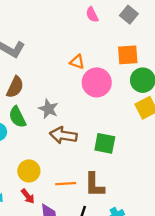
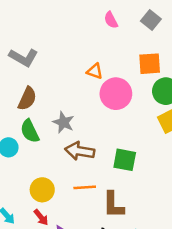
orange line: (66, 184) -> (85, 187), moved

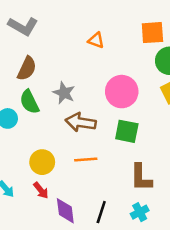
pink circle: (116, 94) -> (122, 92), moved
brown L-shape: (113, 205) -> (141, 177), moved

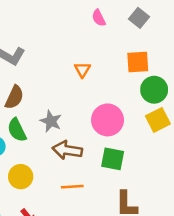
orange triangle: (96, 40) -> (82, 70), turned 42
yellow circle: (42, 162) -> (21, 177), moved

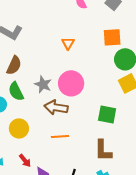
pink circle: (108, 120) -> (71, 83), moved
green square: (113, 159) -> (107, 114), moved

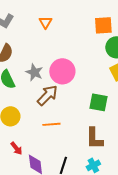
orange triangle: (68, 43) -> (45, 22), moved
brown arrow: (56, 107) -> (47, 95), turned 125

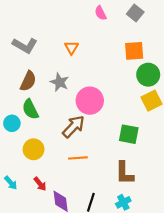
gray star: (34, 72) -> (59, 82), moved

